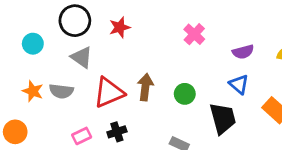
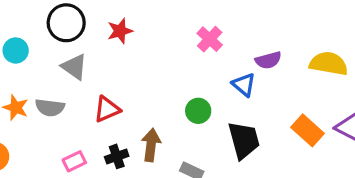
blue triangle: (239, 84) -> (244, 85), moved
brown arrow: (145, 87) -> (151, 145), moved
red triangle: (109, 93) -> (107, 109), size x0.7

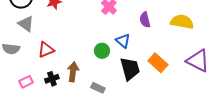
purple semicircle: (268, 60) -> (145, 20), turned 91
blue triangle: (244, 85) -> (123, 41), moved
orange rectangle: (307, 130) -> (158, 63), moved

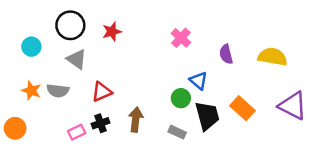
green circle: (102, 51) -> (181, 98), moved
black cross: (52, 79) -> (100, 123), moved
gray rectangle: (98, 88) -> (177, 132), moved

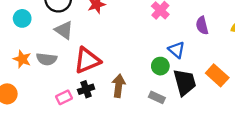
red triangle: (102, 92) -> (87, 60), size x1.4

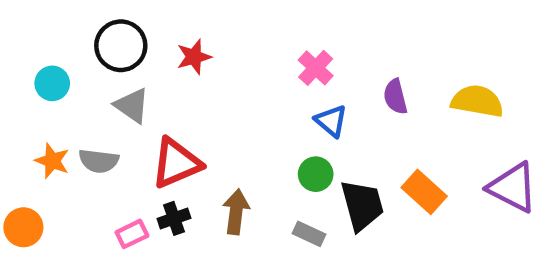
blue triangle: (177, 50) -> (331, 121), moved

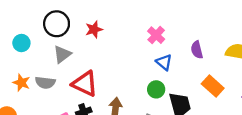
gray triangle: (132, 106) -> (62, 54), turned 48
red triangle: (176, 163) -> (85, 84), turned 48
orange rectangle: (424, 192) -> (213, 86), moved

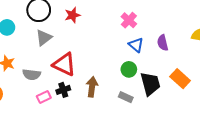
purple semicircle: (197, 50) -> (163, 43), moved
gray semicircle: (45, 83) -> (32, 75), moved
orange rectangle: (213, 86) -> (180, 79), moved

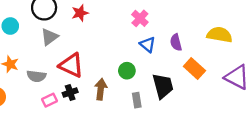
green circle: (129, 69) -> (127, 71), moved
orange rectangle: (180, 79) -> (194, 69), moved
gray rectangle: (126, 97) -> (137, 100), turned 56

